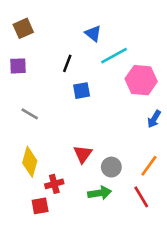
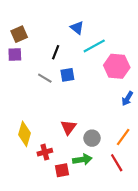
brown square: (23, 28) -> (19, 34), moved
gray line: (30, 114) -> (45, 78), moved
red square: (40, 206) -> (62, 170), moved

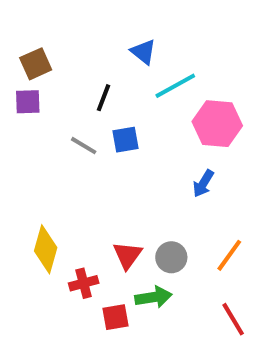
blue arrow: (127, 98) -> (203, 183), moved
red triangle: (68, 127) -> (127, 255), moved
red line: (117, 163) -> (233, 319), moved

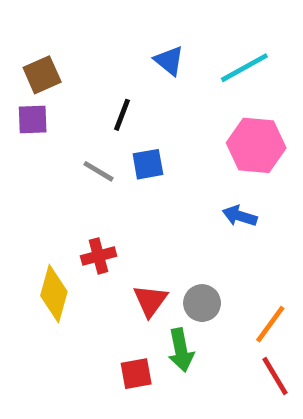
cyan line: (175, 86) -> (244, 68), moved
blue arrow: (203, 183) -> (240, 216), turned 76
orange line: (229, 255) -> (270, 324), moved
red cross: (84, 283) -> (99, 256), moved
green arrow: (153, 297) -> (181, 350), turned 88

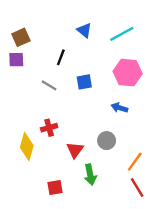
blue square: (148, 164) -> (84, 82), moved
gray circle: (202, 303) -> (107, 141), moved
red square: (136, 374) -> (55, 188), moved

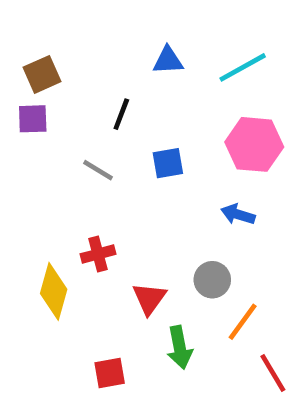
blue triangle: (84, 30) -> (168, 60), turned -42
orange line: (135, 162) -> (243, 322), moved

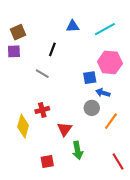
blue square: (168, 163) -> (90, 78), moved
gray circle: (212, 280) -> (92, 108), moved
orange line: (243, 322) -> (111, 121), moved

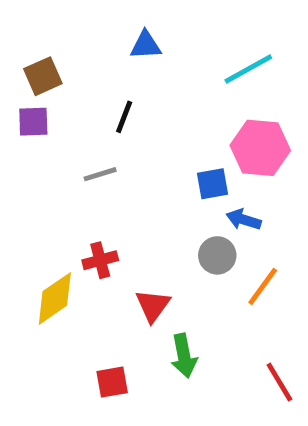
blue triangle: (73, 26) -> (146, 45), moved
gray line: (42, 74) -> (100, 174), turned -48
yellow diamond: (23, 126) -> (55, 298), turned 40

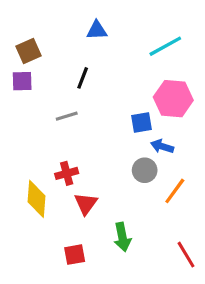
yellow diamond: (55, 298) -> (36, 199), turned -51
red triangle: (153, 306) -> (86, 204), moved

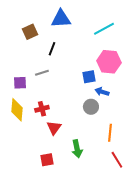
blue triangle: (97, 30) -> (61, 19), size x1.5
brown square: (28, 51) -> (30, 32), moved
purple square: (22, 81) -> (20, 83), moved
orange line: (175, 191) -> (110, 133), moved, turned -30
yellow diamond: (36, 199) -> (17, 110), moved

